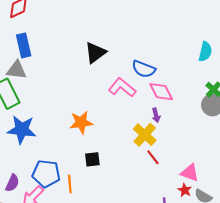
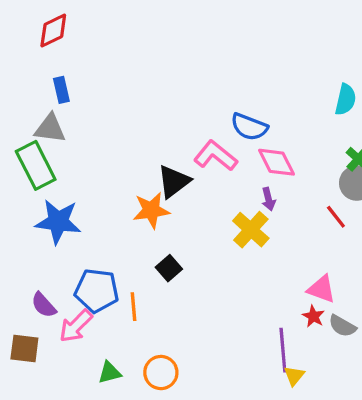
blue rectangle: (24, 45) -> (61, 90), size x0.7
black triangle: (95, 53) -> (174, 181), moved
red line: (153, 157) -> (336, 217), moved
black square: (92, 159) -> (169, 268), turned -35
purple semicircle: (12, 183) -> (44, 305), turned 114

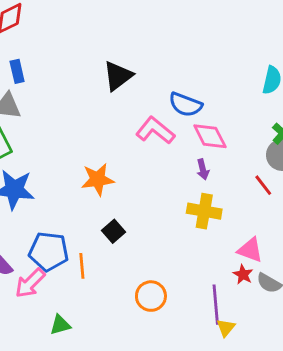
black triangle: (174, 181) -> (118, 76), moved
yellow cross: (251, 230) -> (204, 211), moved, turned -32
orange circle: (161, 373) -> (151, 296), moved

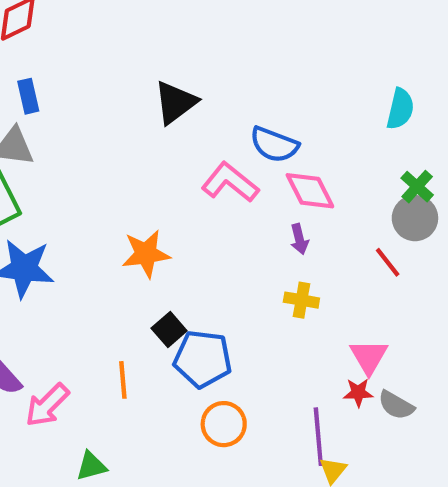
yellow cross: (204, 211) -> (301, 300), size x0.7
pink triangle: (250, 250) -> (369, 357), turned 40
blue pentagon: (49, 251) -> (203, 359), moved
red star: (243, 274) -> (358, 393), turned -30

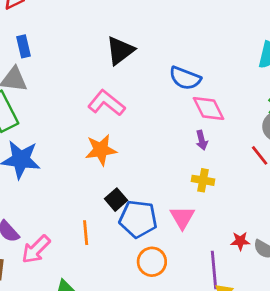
pink L-shape: (230, 182) -> (106, 103), moved
pink triangle: (369, 357) -> (182, 218), moved

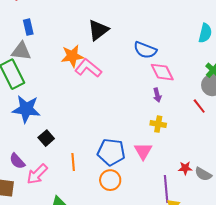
orange star: (101, 150) -> (72, 56), moved
black square: (116, 200) -> (46, 138), moved
orange circle: (152, 262) -> (110, 180), moved

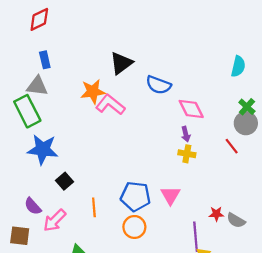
blue semicircle: (145, 50) -> (158, 85), moved
yellow cross: (158, 124) -> (187, 154), moved

